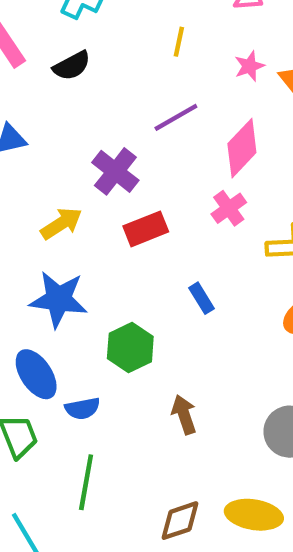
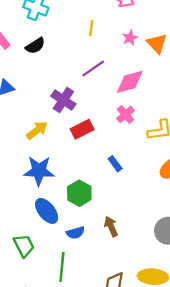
pink diamond: (242, 148) -> (130, 82), turned 36
blue ellipse: (36, 374) -> (47, 211), moved
blue semicircle: (82, 408) -> (75, 233), moved

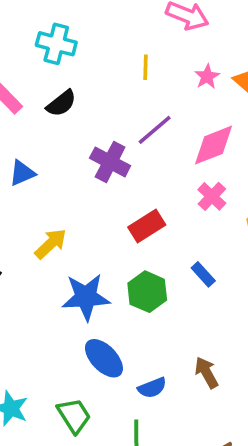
purple cross: (63, 100) -> (110, 162), moved
yellow arrow: (37, 130) -> (51, 244), moved
green hexagon: (79, 193) -> (147, 292), moved

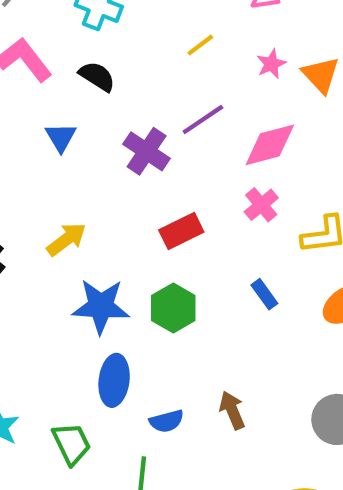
yellow line: (146, 67) -> (200, 45), turned 45
black semicircle: (61, 103) -> (97, 76), turned -116
blue triangle: (22, 173) -> (61, 137), moved, turned -44
blue rectangle: (203, 274) -> (264, 294), moved
blue ellipse: (104, 358) -> (114, 380), turned 45

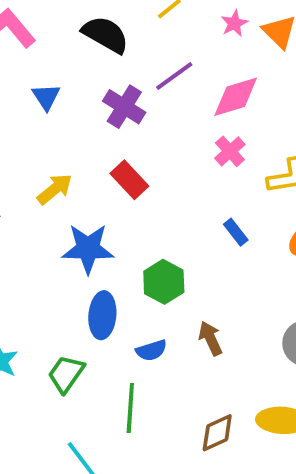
black semicircle: (97, 76) -> (105, 35), moved, size x1.4
red rectangle: (181, 231) -> (129, 180), moved, turned 75
green hexagon: (173, 308) -> (164, 282), moved
green trapezoid: (72, 444) -> (66, 374), turned -117

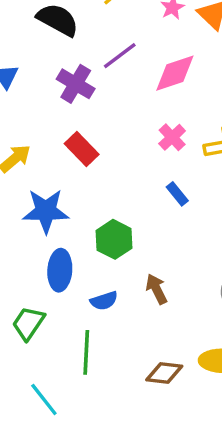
pink cross: (230, 151) -> (172, 137), moved
brown diamond: (217, 433) -> (164, 373), turned 33

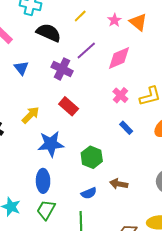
blue ellipse: (60, 270) -> (43, 181), moved
brown arrow: (157, 289) -> (119, 184), turned -48

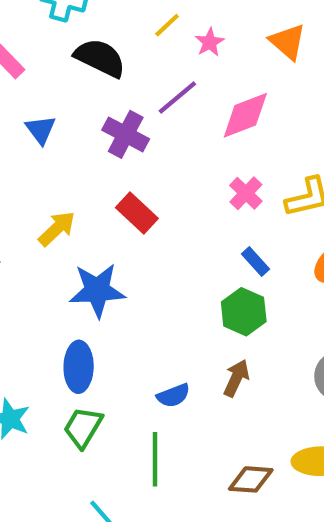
pink star: (114, 20) -> (210, 42), moved
green hexagon: (92, 157) -> (244, 312), moved
brown arrow: (119, 184) -> (236, 378), turned 102

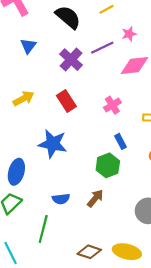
pink star: (210, 42) -> (129, 34), moved
pink cross: (246, 193) -> (112, 105), moved
blue star: (97, 290) -> (53, 144), moved

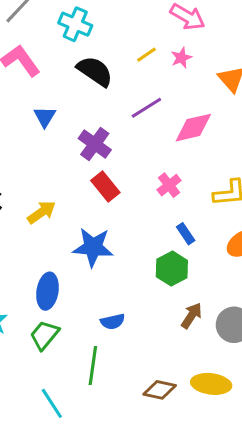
pink star: (129, 34) -> (181, 58), moved
purple cross: (71, 60) -> (95, 144), moved
yellow arrow: (24, 98) -> (42, 212), moved
brown arrow: (95, 198) -> (192, 316), moved

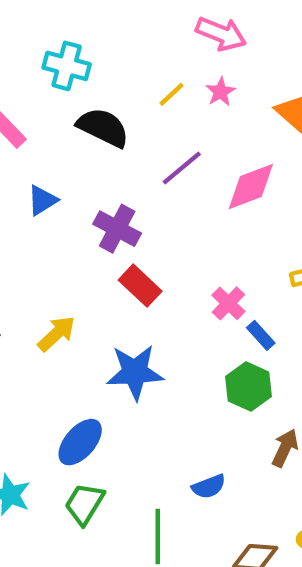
blue triangle: (45, 117) -> (42, 200), turned 35
pink cross: (169, 185) -> (228, 303), moved
blue ellipse: (47, 291) -> (80, 442), turned 40
blue semicircle: (113, 322) -> (209, 487), moved

